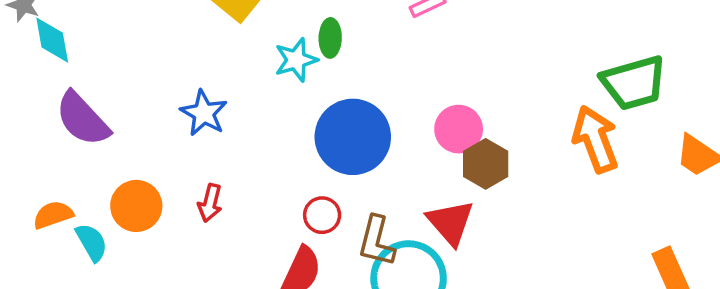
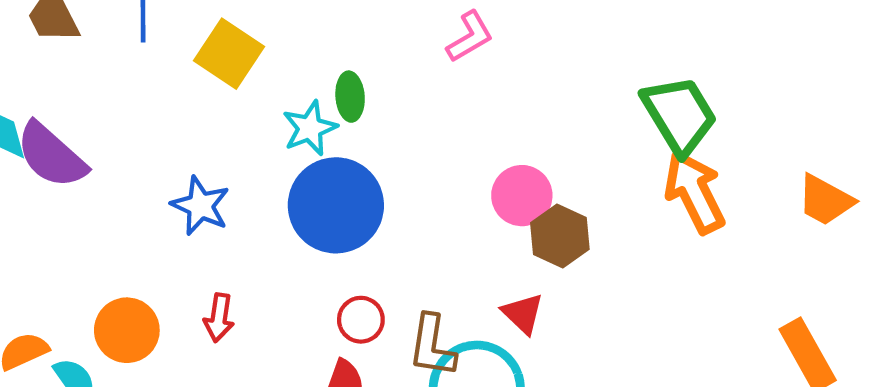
green trapezoid: (634, 83) -> (679, 115), moved, turned -100
purple semicircle: (82, 119) -> (51, 155), moved
blue circle: (353, 137) -> (336, 205), moved
red triangle: (450, 222) -> (523, 314), size x0.7

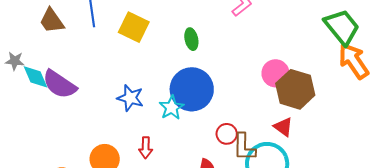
cyan star: (310, 128) -> (172, 108), moved
brown hexagon: (560, 236) -> (295, 89), size x1.4
red circle: (361, 320) -> (227, 134), moved

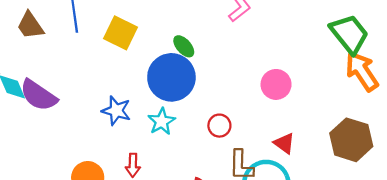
green ellipse: (191, 39) -> (184, 46), turned -30
blue circle: (192, 89) -> (171, 77), moved
brown hexagon: (295, 89) -> (351, 140), moved
red circle: (227, 134) -> (219, 126), moved

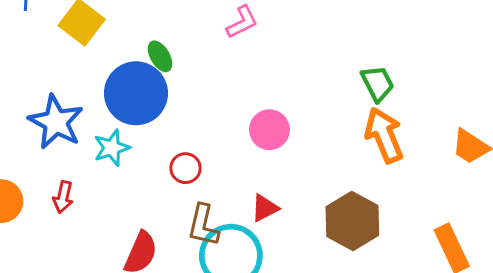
green trapezoid: (349, 34) -> (378, 83), size x0.7
blue star: (116, 111) -> (56, 122), size x1.4
red triangle: (284, 143) -> (265, 208), turned 45

